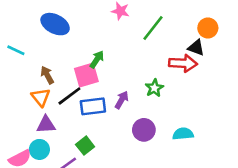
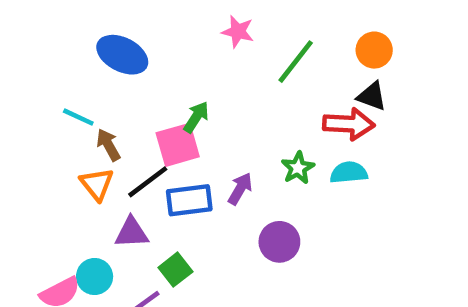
orange circle: (208, 28) -> (374, 50), moved
cyan line: (16, 50) -> (78, 117), moved
purple triangle: (46, 125) -> (132, 233), moved
cyan semicircle: (183, 134) -> (349, 173), moved

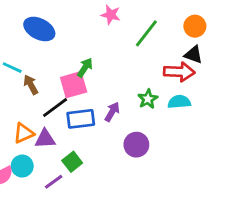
orange triangle: (97, 184) -> (24, 133), moved, turned 45

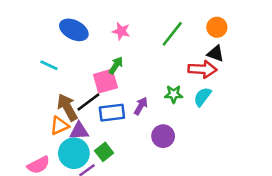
pink star: (111, 15) -> (121, 31), moved
brown arrow: (31, 85) -> (67, 107), moved, size x1.5
green star: (148, 99) -> (174, 94), turned 30
cyan semicircle: (179, 102) -> (202, 97), turned -48
cyan circle: (22, 166) -> (74, 153), moved, size x1.5

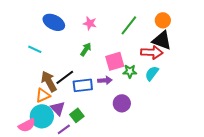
black triangle: (216, 53) -> (162, 40), size x1.5
pink square: (105, 81) -> (115, 61), moved
purple arrow: (141, 106) -> (105, 80), turned 56
purple triangle: (79, 131) -> (58, 108), moved, turned 49
cyan circle: (74, 153) -> (42, 116), moved

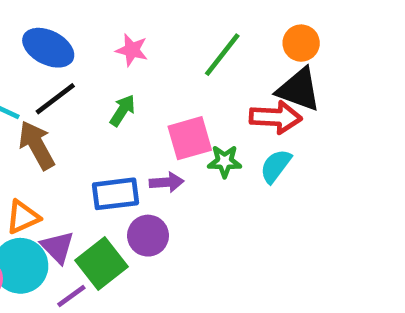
black line: (65, 77) -> (55, 99), moved
brown arrow: (49, 81) -> (37, 145), moved
purple circle: (122, 103) -> (148, 236), moved
green square: (77, 115) -> (102, 263), size x1.5

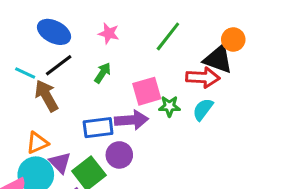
orange circle: (301, 43) -> (233, 40), moved
purple arrow: (167, 182) -> (131, 120), size x1.5

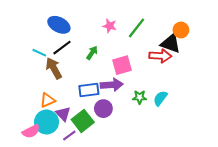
pink star: (109, 33) -> (110, 26), moved
green star: (169, 106) -> (140, 97), moved
cyan semicircle: (203, 109) -> (160, 98), moved

